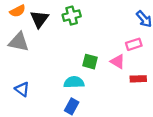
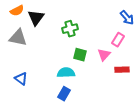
green cross: (72, 16) -> (70, 29), moved
pink rectangle: (134, 44) -> (118, 40), turned -40
pink triangle: (118, 62) -> (104, 55), turned 40

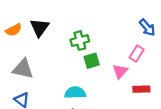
orange semicircle: (17, 11) -> (14, 30), moved
gray triangle: (18, 38) -> (23, 69), moved
green square: (80, 55) -> (92, 61), moved, turned -32

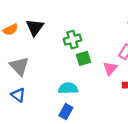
gray triangle: (23, 69) -> (19, 66), turned 35

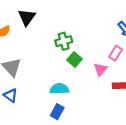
black triangle: (35, 27) -> (27, 17), moved
green square: (84, 58) -> (75, 60), turned -32

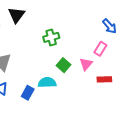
green square: (75, 60) -> (63, 65), moved
blue rectangle: (57, 112) -> (28, 93), moved

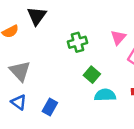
pink triangle: (86, 64) -> (118, 37), moved
cyan semicircle: (47, 82) -> (105, 95), moved

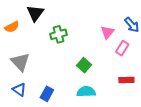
green cross: (77, 42) -> (59, 34), moved
cyan semicircle: (105, 95) -> (86, 92), moved

